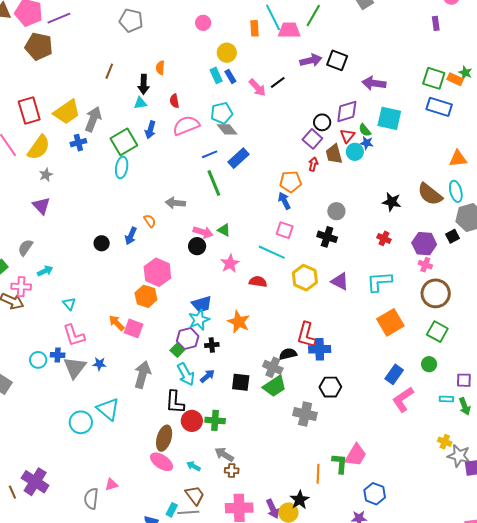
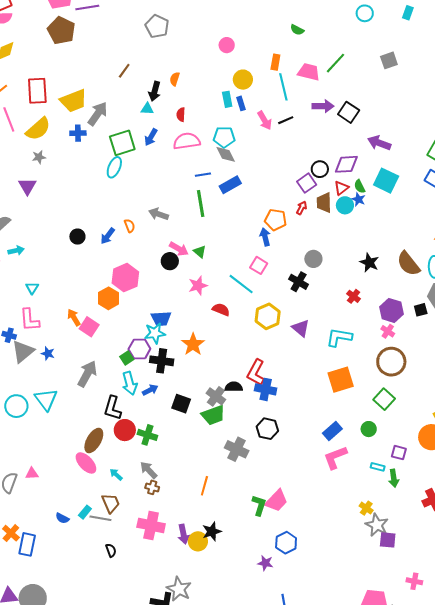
cyan line: (273, 17) -> (283, 87), moved
black cross: (212, 345) -> (162, 361), size x1.6
orange line: (318, 474) -> (204, 486), moved

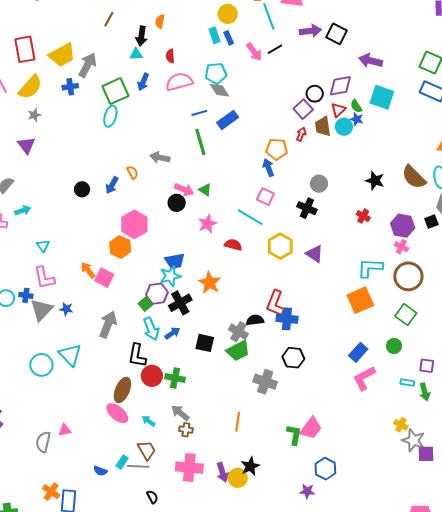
cyan L-shape: (339, 337) -> (370, 268), moved
black cross: (162, 361) -> (180, 303), turned -30

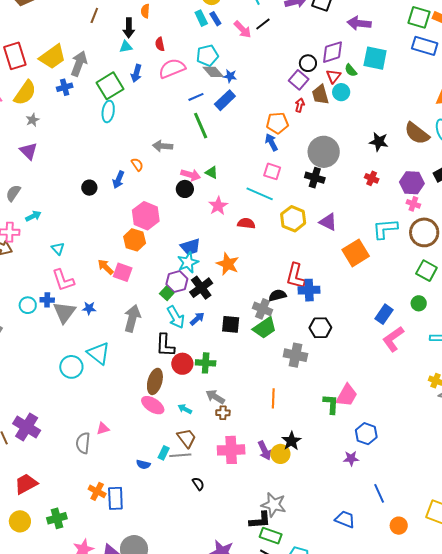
blue star: (357, 119) -> (230, 76), moved
gray circle: (319, 184) -> (324, 152), size x1.8
orange square: (360, 300) -> (356, 253), moved

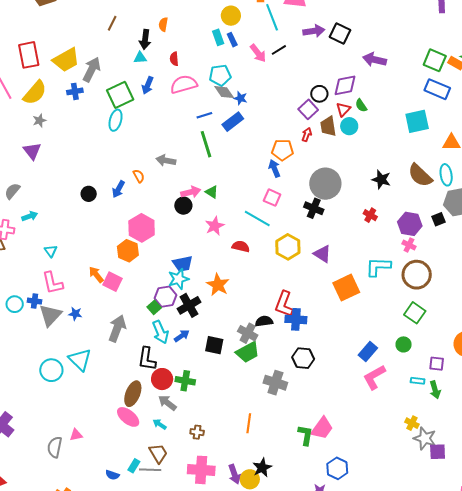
cyan square: (375, 58) -> (417, 121), moved, turned -30
pink arrow: (191, 175) -> (191, 192), turned -36
gray arrow: (215, 397) -> (167, 403), moved

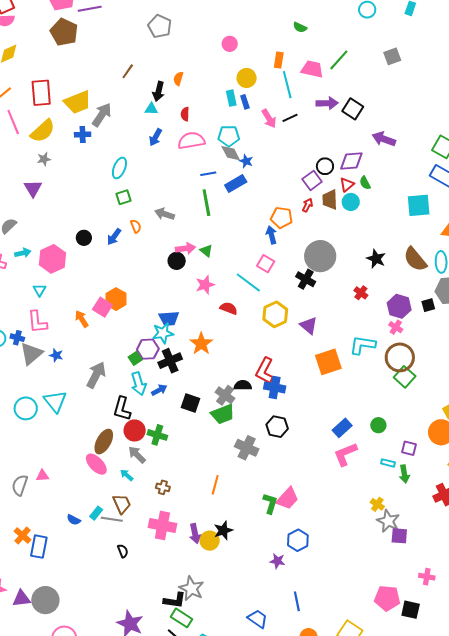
green square: (120, 95) -> (124, 197), moved, size x0.6
pink hexagon: (142, 228) -> (52, 259), moved
pink square: (113, 282) -> (102, 307), moved
green square: (415, 313) -> (405, 377), moved

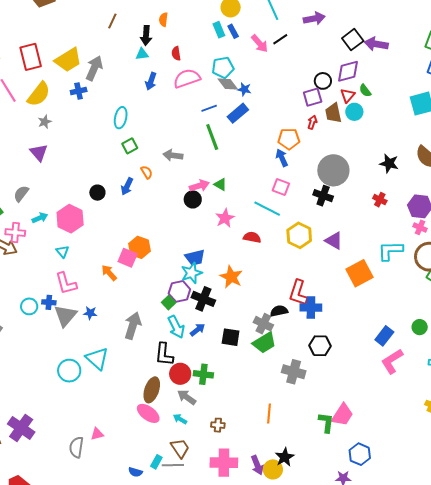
black square: (353, 109) -> (353, 40), moved, turned 30
purple square: (312, 180) -> (313, 97), turned 30
black cross: (170, 361) -> (203, 299), turned -35

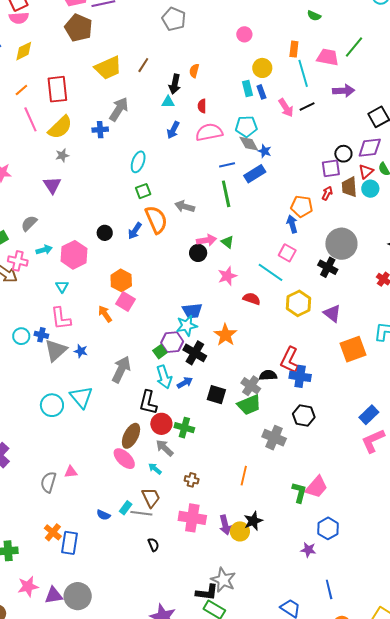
yellow trapezoid: (68, 60) -> (108, 68), moved
orange semicircle: (147, 172) -> (156, 220), size x2.0
orange hexagon: (140, 247) -> (121, 280), moved

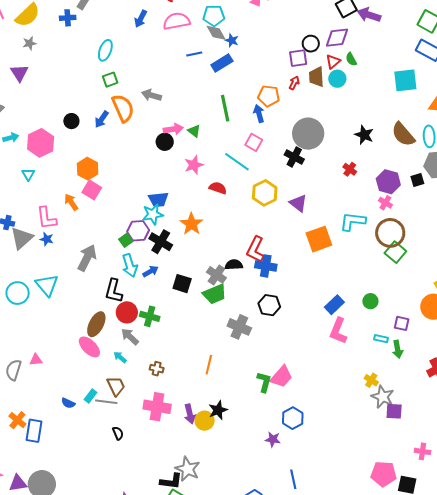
green line: (226, 194) -> (225, 108), moved
pink L-shape: (61, 318) -> (47, 218), moved
pink L-shape: (373, 441) -> (338, 331), turned -44

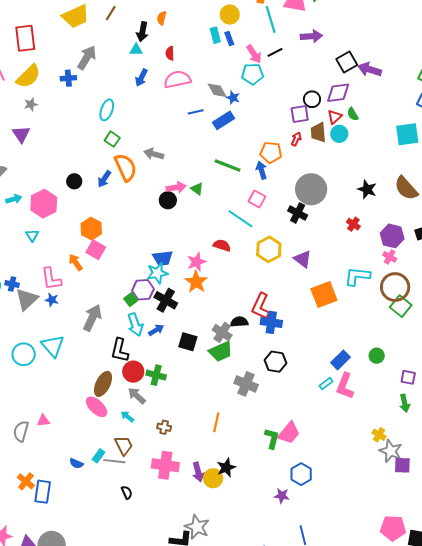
cyan pentagon: (214, 16) -> (253, 74), moved
green square: (110, 80) -> (112, 139), turned -35
green line: (225, 108) -> (228, 165), turned -56
pink star: (194, 165) -> (197, 262), moved
cyan rectangle: (381, 339) -> (326, 384), moved, turned -48

